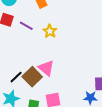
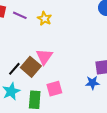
pink triangle: (46, 68) -> (44, 57), turned 30

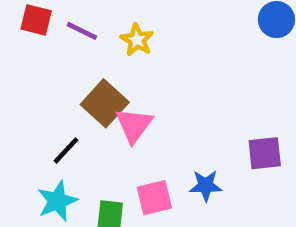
brown square: (31, 67) -> (105, 103), moved
blue star: (92, 83) -> (206, 186), moved

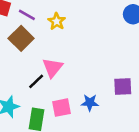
brown square: (105, 103) -> (21, 38), moved
black line: (66, 150) -> (36, 81), moved

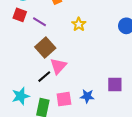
yellow star: (57, 21) -> (79, 24), moved
brown square: (21, 38) -> (45, 48), moved

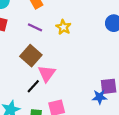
purple line: (40, 22) -> (35, 27), moved
blue star: (87, 96) -> (100, 97), moved

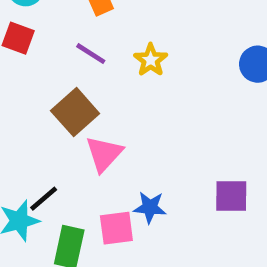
black line: (33, 86) -> (44, 199), moved
blue star: (100, 97) -> (150, 207), moved

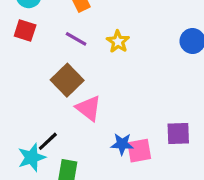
pink triangle: (104, 154) -> (88, 108), turned -32
pink square: (116, 228) -> (139, 151), moved

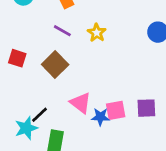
red square: (25, 30) -> (17, 58), moved
pink triangle: (88, 108) -> (81, 103), moved
pink square: (139, 151) -> (116, 110), moved

